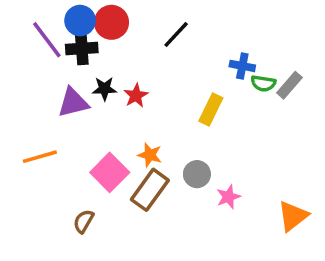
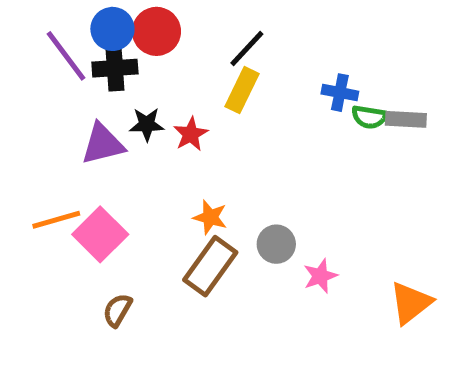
gray rectangle: (289, 85) -> (406, 119), turned 52
yellow rectangle: (211, 110) -> (242, 90), moved
pink square: (110, 172) -> (100, 234), moved

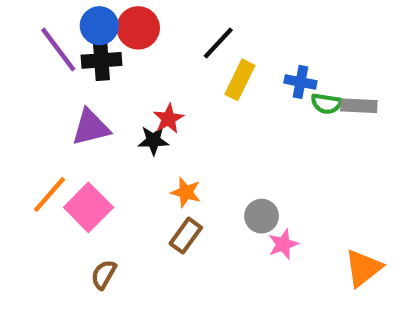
yellow rectangle: (242, 90) -> (240, 80), moved
black star: (147, 124) -> (153, 140), moved
orange line: (56, 220) -> (50, 194), turned -33
gray circle: (276, 244) -> (262, 216), moved
brown rectangle: (210, 266) -> (186, 236), size x0.7

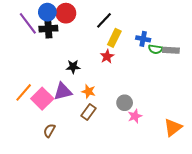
red star: (169, 119) -> (107, 56), moved
purple triangle: (91, 127) -> (63, 91), moved

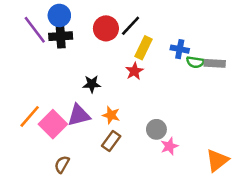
red circle: (66, 13) -> (106, 28), moved

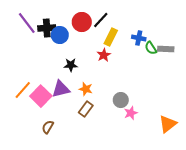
blue circle: (59, 15) -> (60, 35), moved
green semicircle: (195, 62) -> (151, 48), turned 48

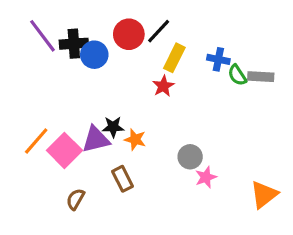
black star: (71, 65) -> (113, 127), moved
brown rectangle: (86, 109) -> (123, 179), moved, turned -63

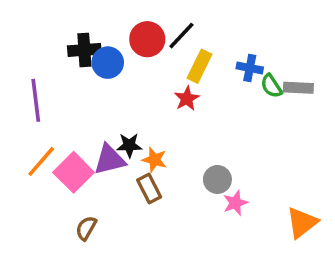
purple line: (42, 36) -> (36, 100), moved, turned 30
brown rectangle: (123, 179) -> (149, 188), moved

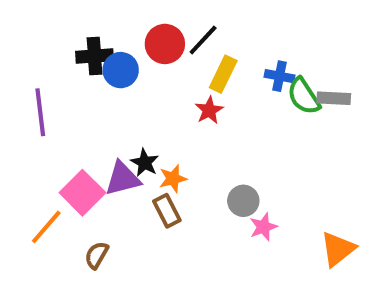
green semicircle: (271, 86) -> (304, 96), size x1.4
black star: (129, 145) -> (145, 163), turned 30
orange star: (154, 160) -> (173, 179), turned -30
orange line: (41, 161) -> (46, 227), moved

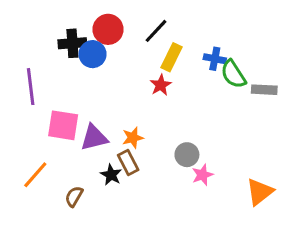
red circle: (165, 44) -> (108, 29), moved
gray rectangle: (334, 98) -> (264, 90), moved
black star: (145, 163) -> (111, 175), moved
pink square: (82, 193) -> (63, 125), moved, turned -36

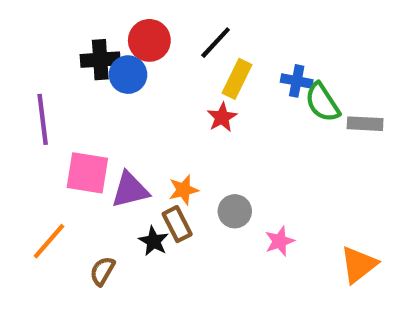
gray circle: (187, 155) -> (235, 211), moved

